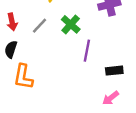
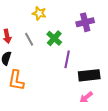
gray line: (39, 26) -> (29, 39), turned -72
black rectangle: (114, 71) -> (89, 75), size x1.5

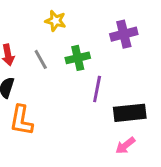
green cross: (54, 38) -> (78, 58), turned 35

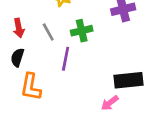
purple line: (97, 89) -> (66, 59), moved
pink arrow: (125, 146) -> (110, 103), moved

